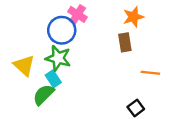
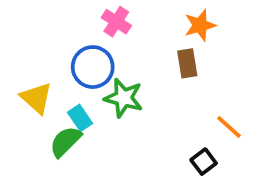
blue circle: (62, 30) -> (93, 67), moved
green star: (58, 58) -> (124, 98), moved
orange line: (150, 73) -> (229, 127), moved, turned 36

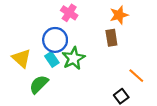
green star: (124, 98) -> (73, 58), turned 30
cyan rectangle: (80, 118) -> (52, 59), moved

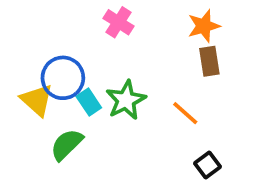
brown rectangle: (111, 38) -> (209, 61), moved
blue circle: (55, 40) -> (63, 78), moved
orange line: (136, 76) -> (185, 113), moved

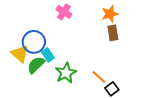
green star: (126, 100) -> (66, 73), moved
orange line: (185, 113) -> (99, 77), moved
green semicircle: (67, 145) -> (36, 65), moved

